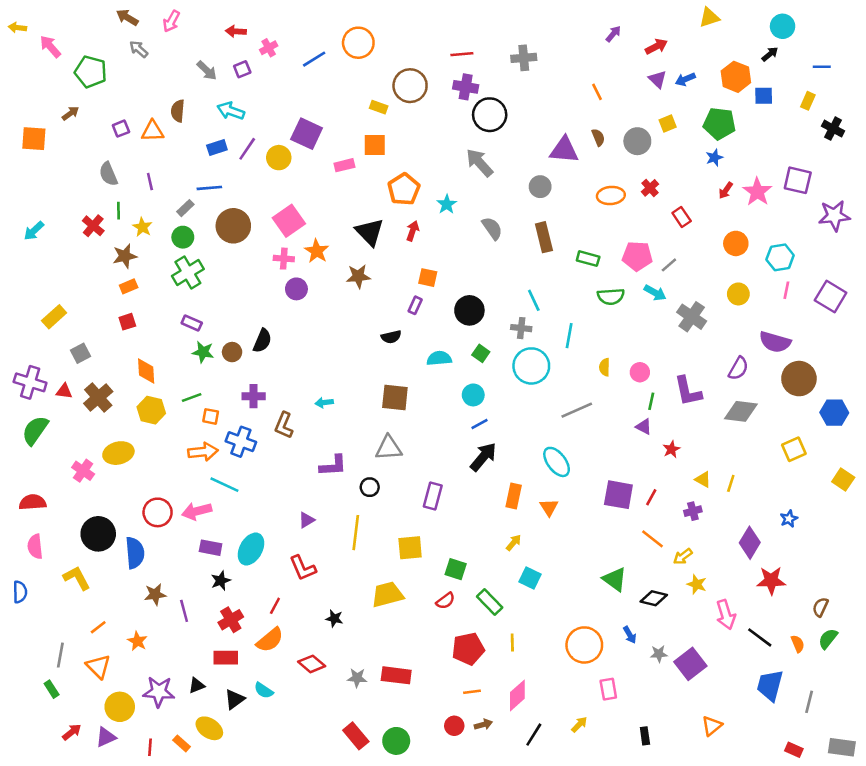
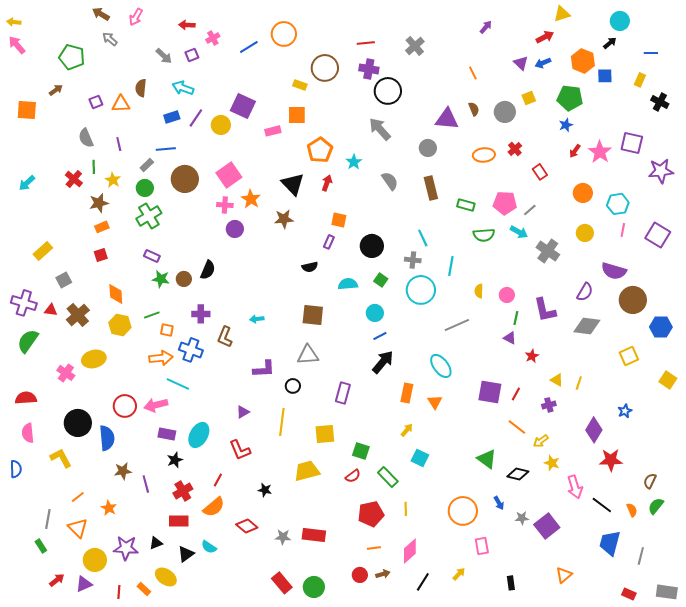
pink arrow: (50, 46) -> (17, 45), moved
red arrow: (656, 46) -> (545, 37), moved
gray cross: (524, 58) -> (415, 46), turned -36

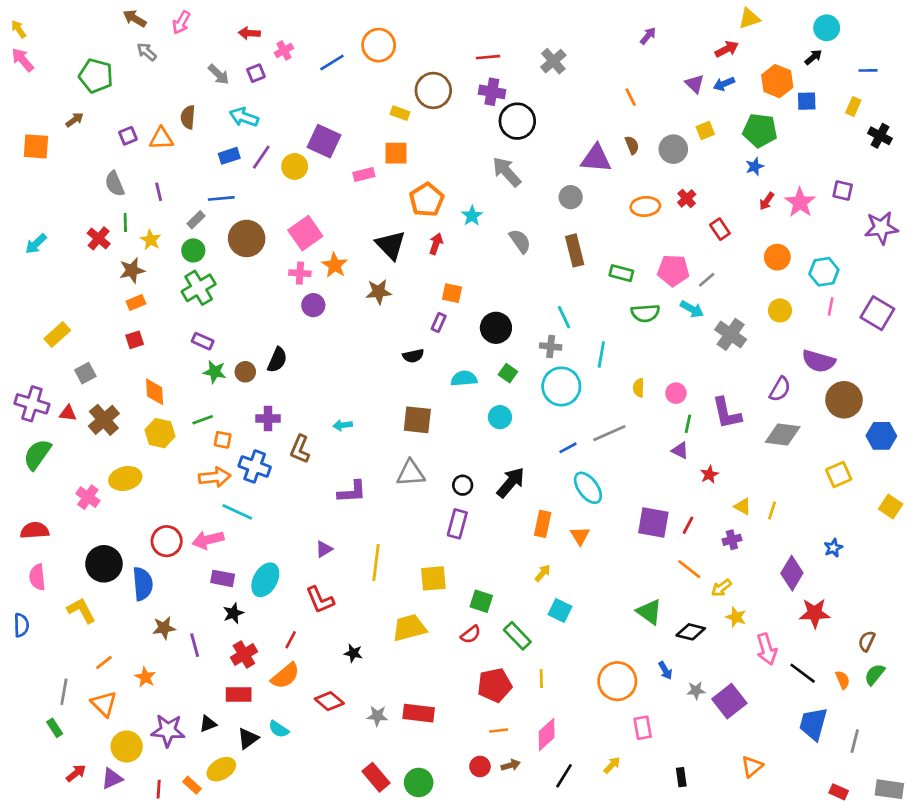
yellow arrow: (14, 22) -> (19, 29), turned 48
purple square: (632, 143) -> (843, 190), size x0.7
blue line: (380, 336) -> (568, 448), moved
black circle: (293, 386) -> (463, 485), moved
yellow ellipse: (166, 577) -> (221, 769), turned -65

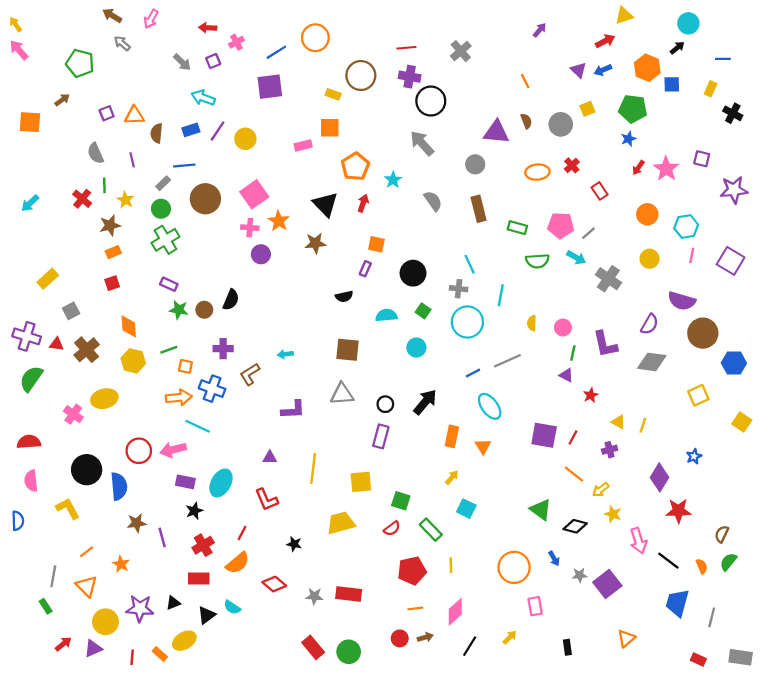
brown semicircle: (188, 117) -> (157, 133), moved
purple square: (324, 141) -> (270, 87), moved, turned -32
brown L-shape: (300, 449) -> (250, 374), turned 35
purple triangle: (324, 549) -> (270, 457), turned 32

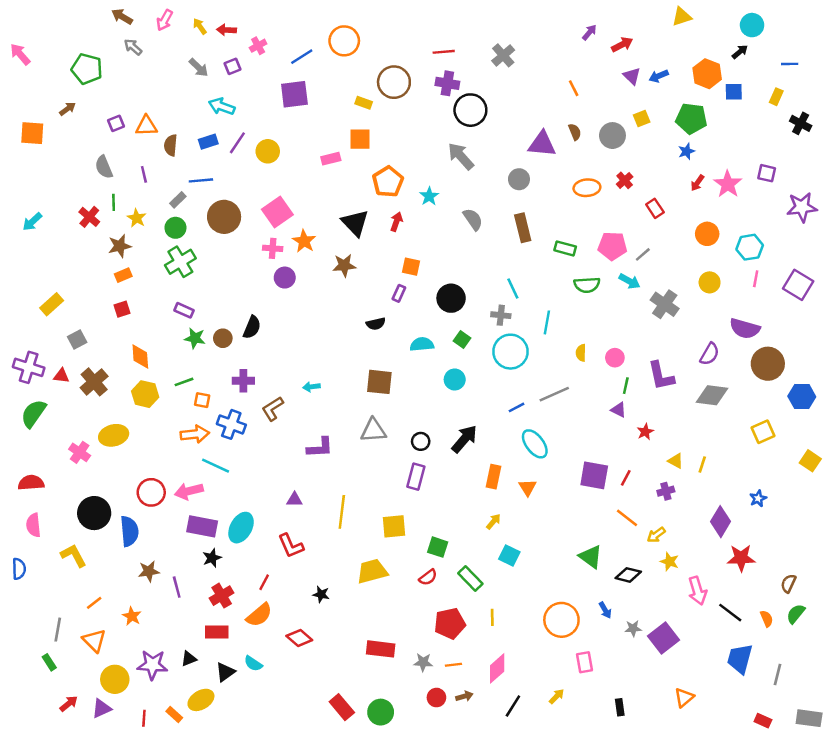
yellow arrow: (16, 24) -> (200, 26), moved
red arrow: (605, 41) -> (622, 44), moved
purple rectangle: (185, 482) -> (202, 526), size x1.4
gray star: (314, 596) -> (423, 662), moved

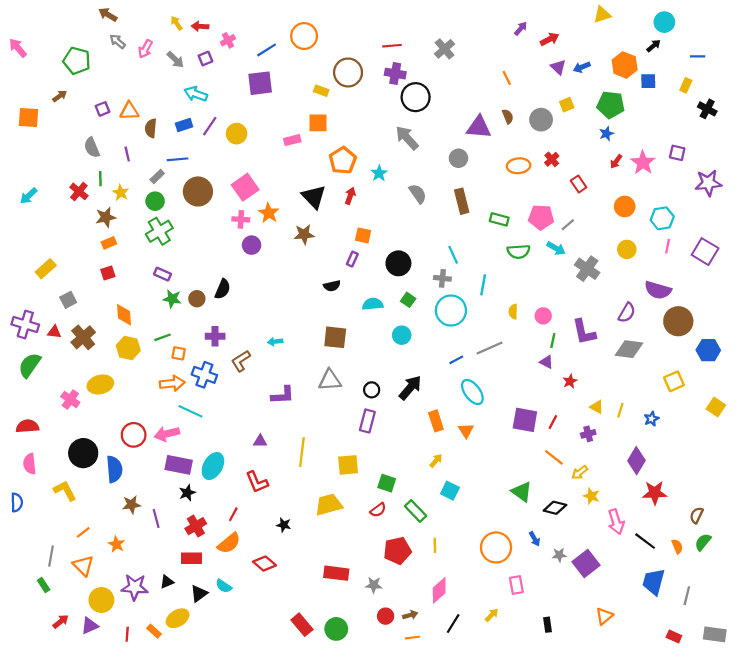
pink arrow: (165, 20) -> (145, 49), moved
orange rectangle: (494, 477) -> (436, 421), turned -30
blue star: (758, 498) -> (651, 419), moved
orange line: (453, 665) -> (412, 638), moved

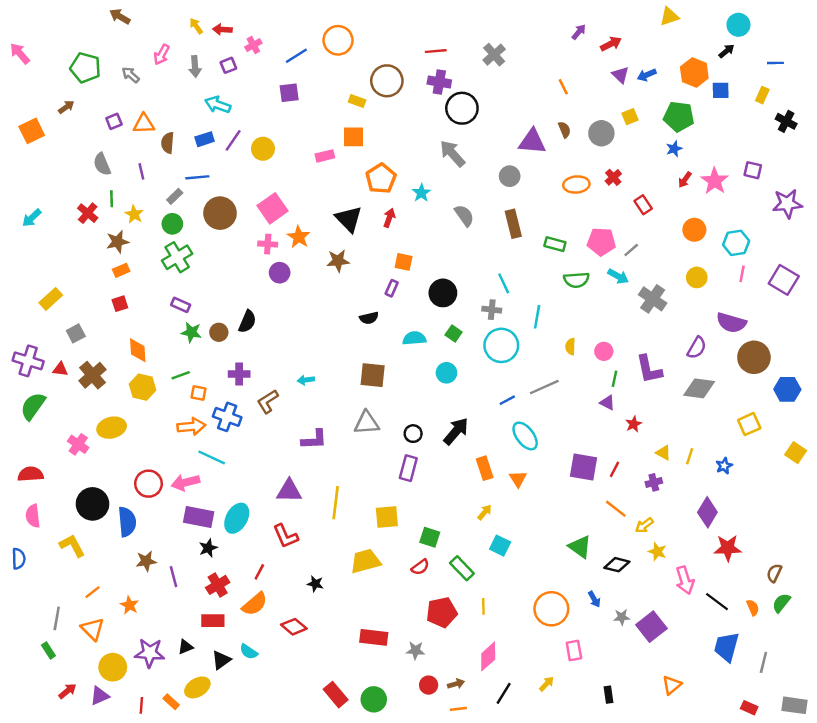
gray arrow: (118, 41) -> (131, 75), moved
gray arrow: (175, 60) -> (195, 67), turned 42
purple square: (260, 83) -> (289, 93), size x0.7
orange square: (29, 118) -> (32, 131), turned -30
purple triangle: (260, 441) -> (289, 491), size x1.6

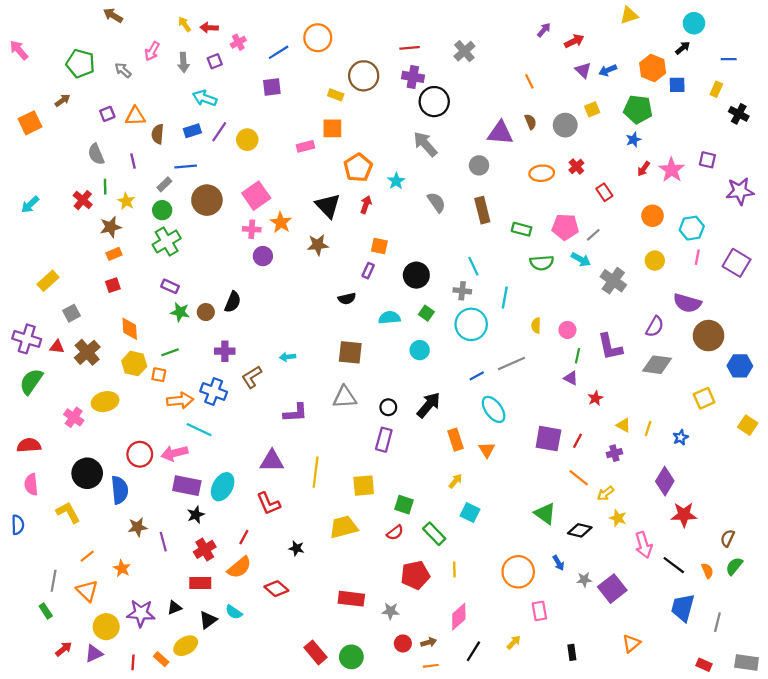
orange square: (199, 393) -> (159, 375), moved

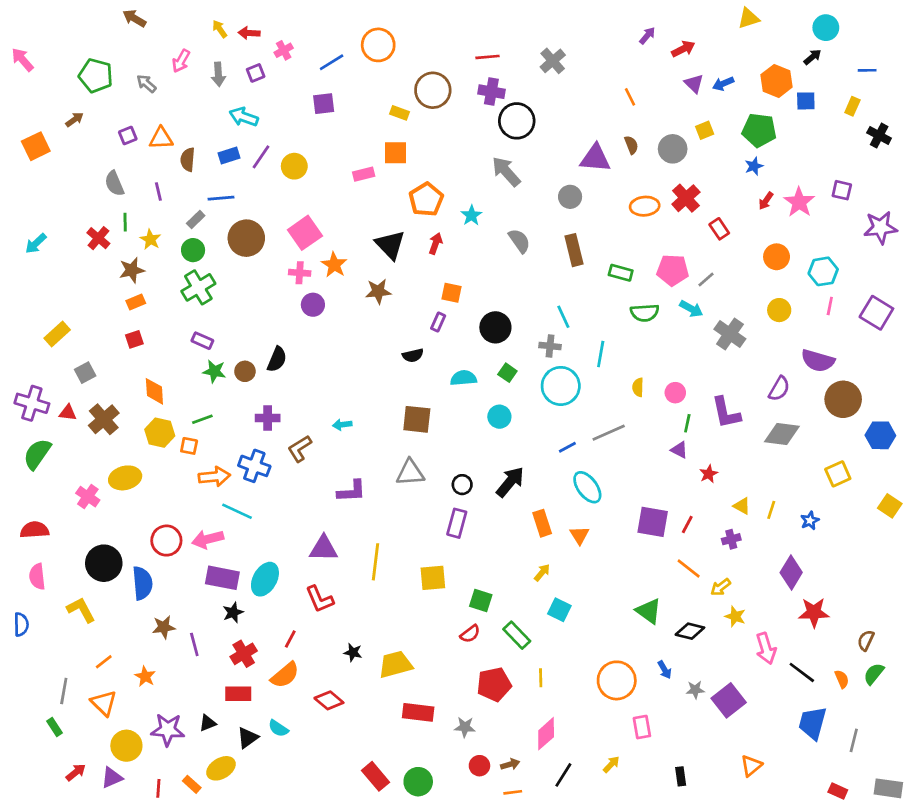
red cross: (576, 166) -> (686, 198), size x1.5
yellow trapezoid: (344, 527) -> (396, 664), moved

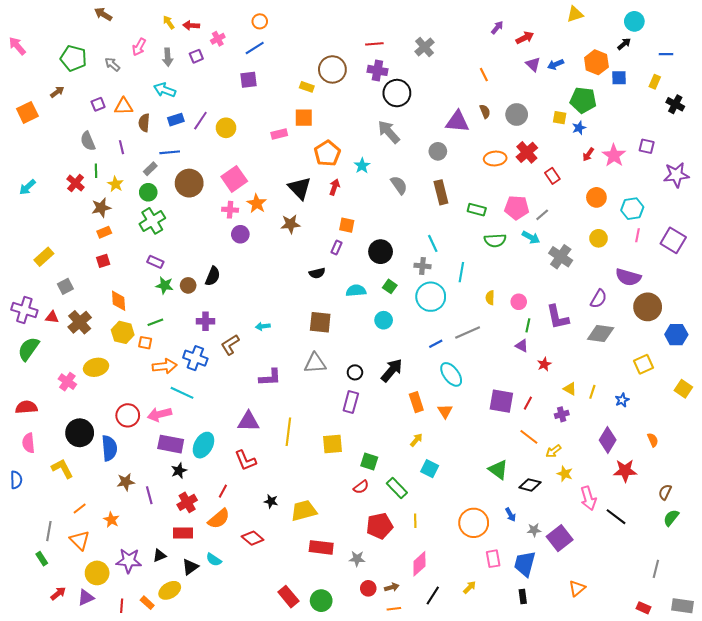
orange circle: (378, 45) -> (260, 21), moved, size x0.6
cyan arrow: (244, 117) -> (165, 90), moved
yellow square: (705, 130) -> (560, 118), moved, turned 32
orange semicircle: (842, 679) -> (653, 440), moved
blue trapezoid: (812, 723) -> (525, 564), moved

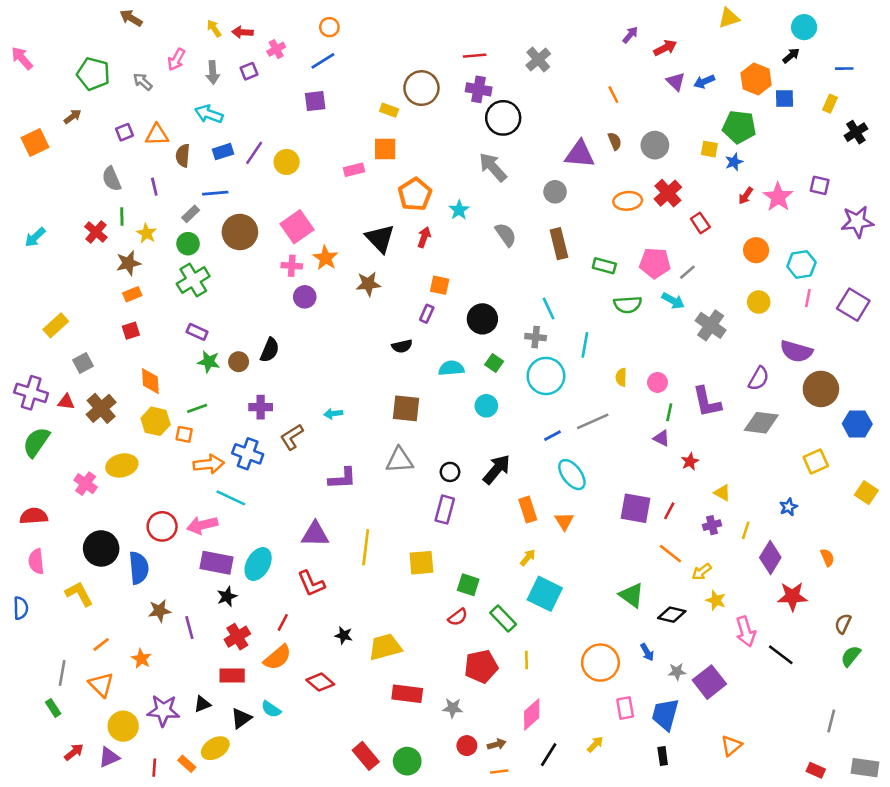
black cross: (675, 104) -> (856, 132), turned 30
yellow line: (592, 392) -> (746, 530), moved
cyan square: (430, 469) -> (545, 594), size x1.5

